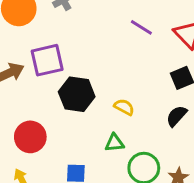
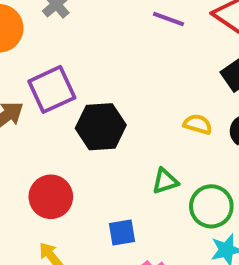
yellow semicircle: (124, 107) -> (198, 124), moved

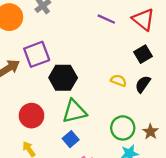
green triangle: (165, 181) -> (74, 111), moved, size x1.6
blue square: (122, 233) -> (71, 139), turned -35

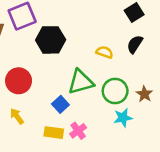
yellow semicircle: (119, 81) -> (105, 52), moved
green triangle: (74, 111) -> (81, 82), moved

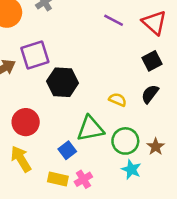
yellow arrow: (17, 116) -> (21, 159), size x1.5
cyan star: (123, 118) -> (131, 169), turned 30

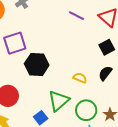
green triangle: (90, 129) -> (59, 101), turned -30

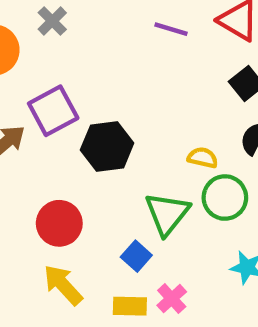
green circle: (86, 110) -> (225, 198), moved

